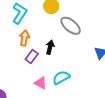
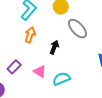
purple rectangle: (32, 57) -> (14, 67), moved
pink triangle: (41, 83) -> (40, 71), moved

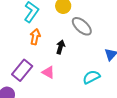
purple rectangle: (14, 67) -> (22, 70), size x1.5
cyan semicircle: (61, 79) -> (91, 77), moved

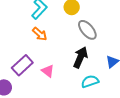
orange arrow: (35, 37) -> (40, 34), turned 112
black arrow: (60, 47) -> (80, 57), moved, size x1.5

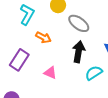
orange arrow: (40, 34) -> (43, 37), moved
purple rectangle: (22, 65) -> (19, 60), moved

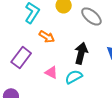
gray ellipse: (79, 23) -> (91, 16), moved
cyan semicircle: (94, 73) -> (74, 77), moved

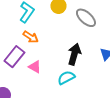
orange arrow: (47, 37) -> (31, 37), moved
pink triangle: (51, 72) -> (35, 67), moved

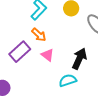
pink triangle: (35, 67) -> (48, 55), moved

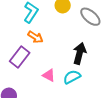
pink triangle: (48, 55) -> (49, 75), moved

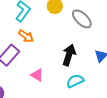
cyan semicircle: (72, 77) -> (75, 81), moved

